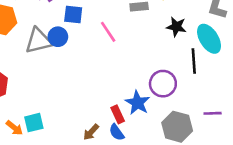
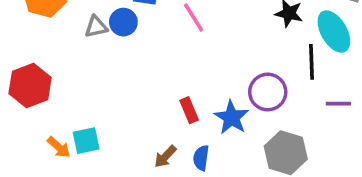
gray triangle: (38, 41) -> (96, 27), size x0.6
purple line: (213, 113) -> (338, 104), moved
red rectangle: (118, 114) -> (189, 110), moved
blue semicircle: (117, 132) -> (201, 158), turned 42

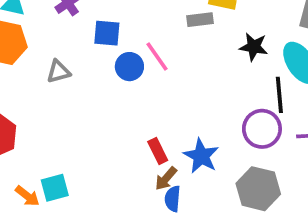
blue circle: (123, 22) -> (129, 67), moved
purple circle: (268, 92) -> (262, 129), moved
brown arrow: (165, 157) -> (166, 179), moved

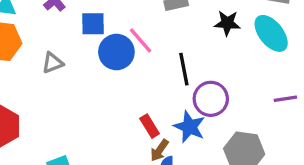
blue circle: (129, 67) -> (116, 52), size x1.4
black line: (279, 95) -> (184, 69), moved
purple circle: (262, 129) -> (211, 99), moved

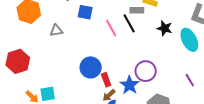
blue circle: (116, 52) -> (91, 67), moved
black line: (184, 69) -> (129, 23), moved, turned -30
purple line: (285, 99) -> (190, 80), turned 56

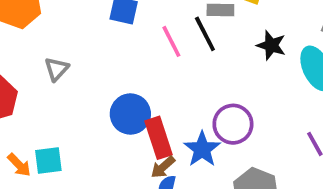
gray triangle: (56, 30) -> (57, 69), moved, turned -40
red rectangle: (106, 80) -> (159, 138), size x1.5

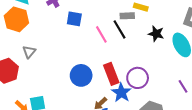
gray triangle: (57, 69) -> (29, 52), moved
red rectangle: (159, 138) -> (111, 74), moved

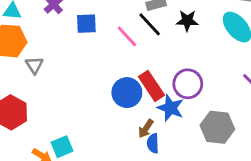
black star: (156, 34) -> (187, 21), moved
gray triangle: (29, 52) -> (34, 65), moved
blue circle: (81, 75) -> (127, 93), moved

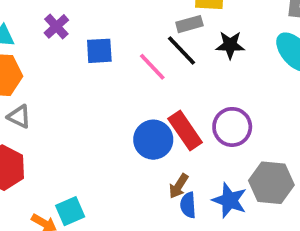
gray triangle: (34, 65) -> (19, 117), moved, turned -30
blue star: (170, 108) -> (230, 200), moved

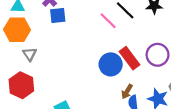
blue square: (99, 51) -> (58, 16), moved
gray triangle: (19, 117) -> (30, 54), turned 32

